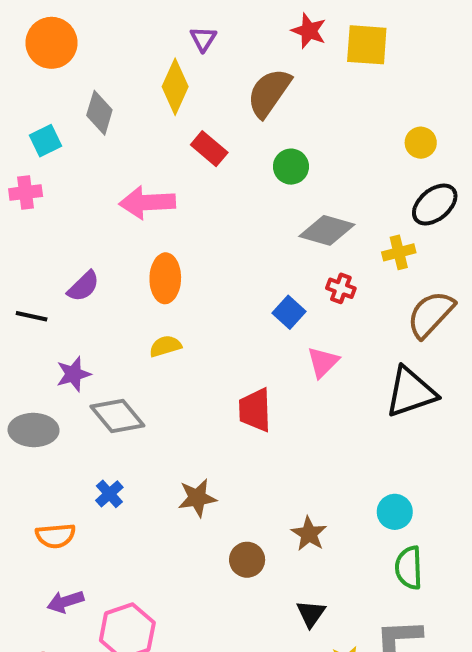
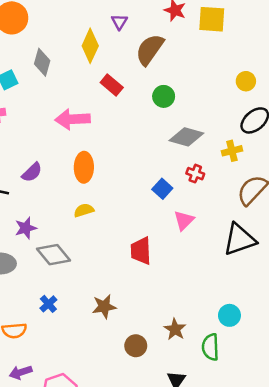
purple triangle: (203, 39) -> (119, 22), moved
green semicircle: (409, 568) -> (210, 347), moved

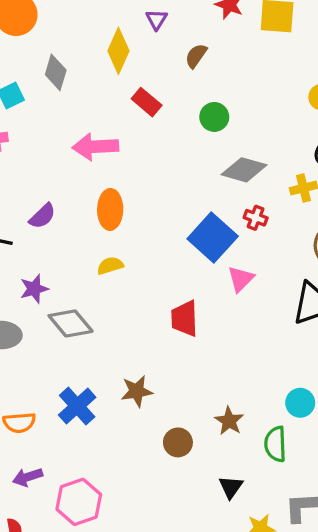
brown semicircle: (150, 50) -> (196, 56), size x0.6
blue square: (162, 189) -> (213, 238), size x1.8
blue cross: (48, 304) -> (77, 406), moved, size x1.6

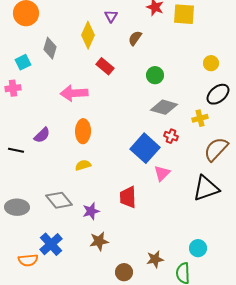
green circle: (214, 117) -> (155, 75), moved
purple star: (34, 289) -> (91, 211), moved
blue cross: (77, 406) -> (51, 244), moved
brown star: (229, 421) -> (155, 259), turned 30

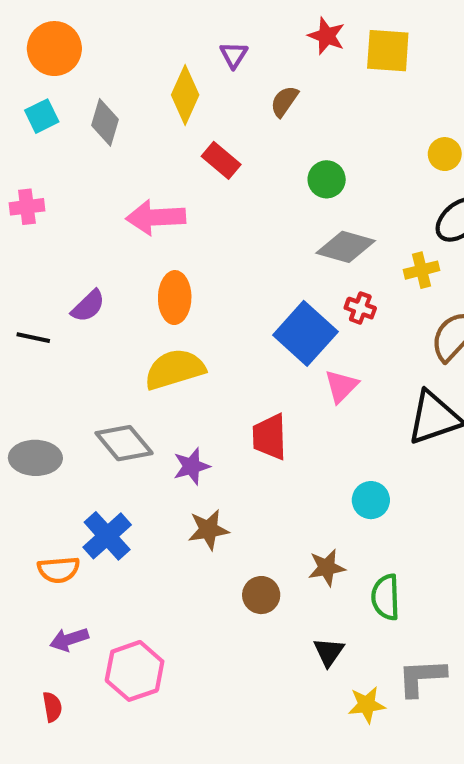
cyan square: (23, 62) -> (42, 116), moved
yellow semicircle: (83, 165) -> (175, 369), size x1.8
cyan circle: (198, 248) -> (371, 500), moved

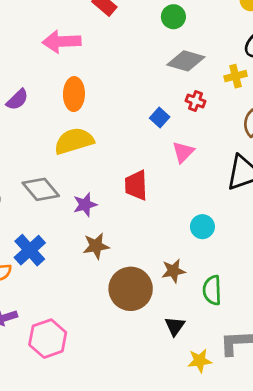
blue square: (305, 333) -> (160, 118), size x0.5
brown circle: (261, 595) -> (131, 289), size x1.8

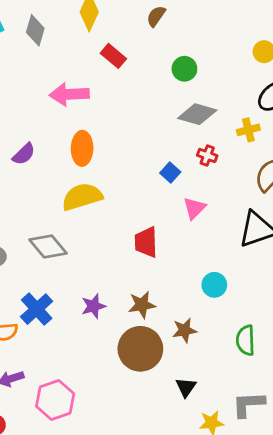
purple star: (85, 205) -> (93, 306), moved
brown star: (96, 246) -> (142, 305), moved
green semicircle: (212, 290) -> (246, 340), moved

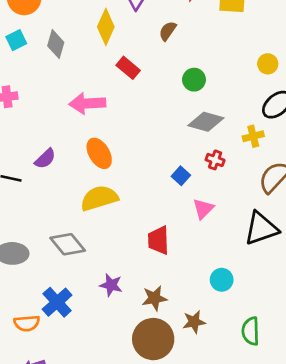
orange ellipse: (82, 148) -> (99, 153), turned -32
purple star: (93, 306) -> (111, 285), moved, turned 30

